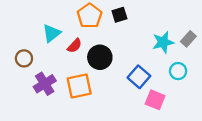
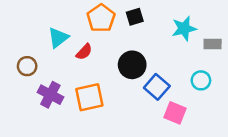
gray rectangle: (188, 39) -> (213, 44), turned 49
cyan star: (163, 42) -> (184, 28), moved
black circle: (100, 57) -> (132, 65), moved
purple cross: (45, 84) -> (50, 95), turned -30

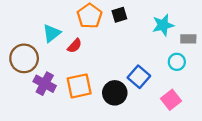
black circle: (132, 65) -> (115, 93), moved
brown circle: (27, 66) -> (24, 58), size x1.6
cyan circle: (201, 80) -> (177, 62), moved
pink square: (175, 113) -> (171, 100), moved, turned 30

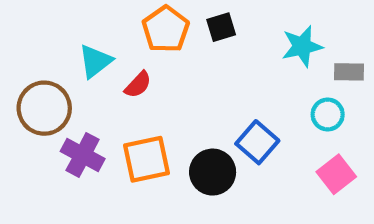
pink square: (171, 100) -> (336, 174), moved

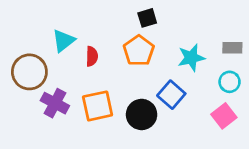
orange pentagon: (166, 29) -> (139, 51), moved
cyan star: (302, 46) -> (191, 58), moved
red semicircle: (138, 85) -> (92, 56), turned -42
cyan circle: (328, 114) -> (230, 82), moved

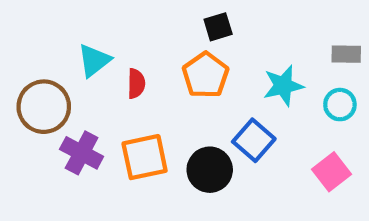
gray rectangle: (232, 48) -> (346, 54), moved
cyan circle: (230, 82) -> (340, 105), moved

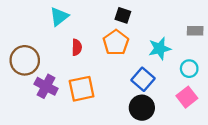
black square: (218, 27) -> (123, 15), turned 35
cyan triangle: (94, 60) -> (59, 17), moved
cyan circle: (340, 105) -> (189, 69), moved
black circle: (210, 170) -> (142, 108), moved

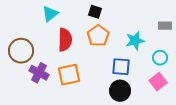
black square: (123, 15) -> (95, 12), moved
red semicircle: (77, 47) -> (65, 40), size x1.6
blue square: (143, 79) -> (121, 67), turned -36

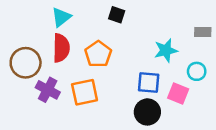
orange pentagon: (98, 36) -> (98, 54), moved
red semicircle: (65, 40) -> (61, 48), moved
pink square: (158, 82) -> (178, 94), moved, turned -30

